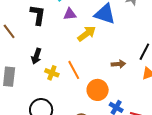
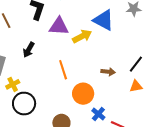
purple triangle: (70, 14) -> (59, 26), moved, size x1.5
yellow cross: (52, 73) -> (13, 84), moved, turned 32

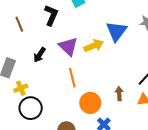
blue triangle: (104, 20) -> (116, 31), turned 35
purple triangle: (59, 26) -> (68, 46), moved, turned 35
brown arrow: (108, 72) -> (119, 94), moved, turned -104

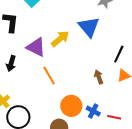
blue triangle: (116, 31) -> (89, 27), moved
orange circle: (90, 103) -> (71, 106), moved

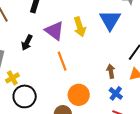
yellow arrow: (60, 39) -> (80, 27), turned 102
blue cross: (93, 111) -> (116, 93), moved

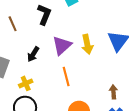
purple triangle: (54, 31) -> (62, 45), turned 35
yellow cross: (12, 78) -> (26, 83), moved

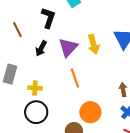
black arrow: (33, 54) -> (41, 48), moved
yellow cross: (26, 83) -> (35, 88), turned 32

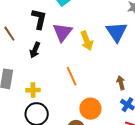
purple triangle: (68, 47) -> (62, 32), moved

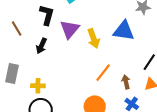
blue triangle: (116, 32) -> (124, 31), turned -50
orange line: (72, 76) -> (103, 73), moved, turned 60

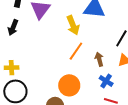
yellow arrow: (94, 38) -> (73, 25), moved

